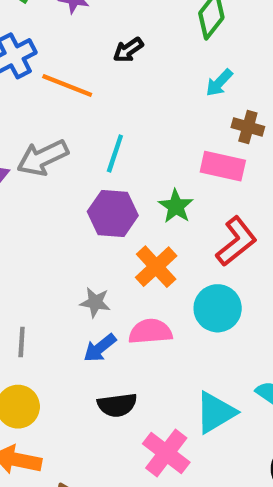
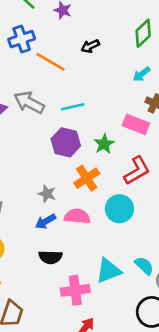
cyan line: (115, 154) -> (73, 107), turned 50
gray arrow: (43, 158) -> (29, 102), turned 44
pink cross: (166, 453) -> (75, 290), turned 36

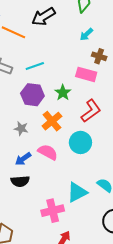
black arrow: (90, 46) -> (43, 17), size x1.6
gray star: (47, 194) -> (21, 128), moved
pink semicircle: (77, 216) -> (48, 152), turned 30
black semicircle: (50, 257) -> (20, 181), moved

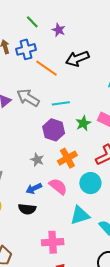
green star: (63, 93) -> (83, 123), moved
cyan triangle: (77, 192) -> (80, 215), moved

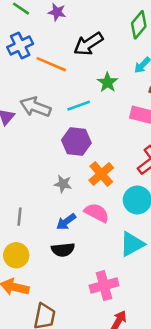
green star: (83, 123) -> (107, 82), moved

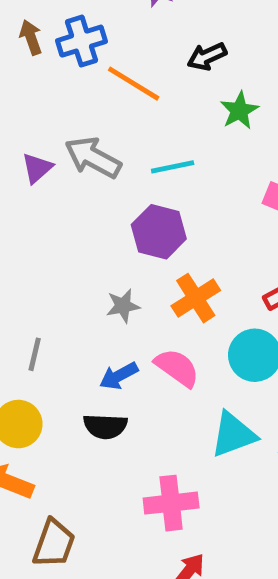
black arrow: (88, 44) -> (207, 56), size x0.7
green star: (107, 82) -> (239, 110), moved
gray star: (63, 184) -> (123, 306), turned -30

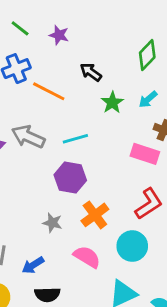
black arrow: (207, 56) -> (91, 72), turned 65
gray star: (123, 306) -> (52, 223), turned 30
blue arrow: (119, 376) -> (33, 265), moved

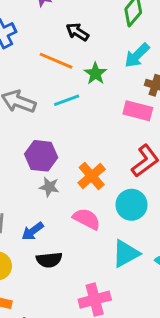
orange line: (49, 91) -> (56, 61), moved
cyan arrow: (148, 99) -> (137, 55), size x1.4
green star: (112, 103) -> (95, 73), moved
purple hexagon: (70, 178) -> (41, 156), moved

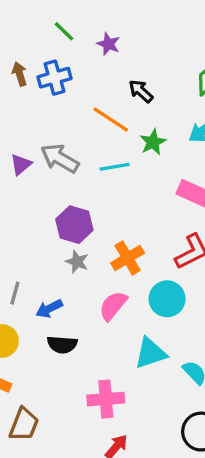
pink semicircle: (87, 219) -> (113, 306), turned -88

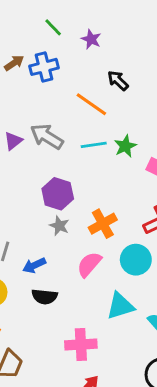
brown arrow: (20, 74) -> (14, 63), turned 72
green star: (153, 142) -> (125, 146), moved

